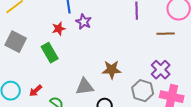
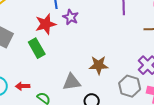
red star: (59, 29) -> (46, 24), size x1.5
red arrow: (36, 91) -> (23, 86), turned 40

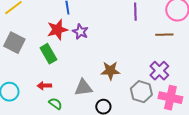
purple star: (71, 17) -> (80, 32), moved
red arrow: (23, 86) -> (44, 86), moved

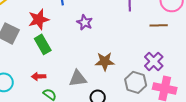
red star: (57, 30) -> (39, 19), moved
purple star: (80, 32) -> (85, 22), moved

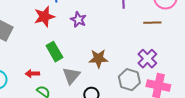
red star: (39, 19) -> (44, 17), moved
green rectangle: (43, 44) -> (54, 52), moved
gray triangle: (78, 78) -> (71, 76), turned -42

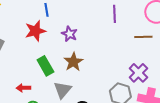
brown star: (98, 59) -> (73, 62), moved, turned -30

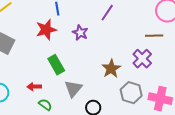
purple line: (114, 14) -> (107, 13), moved, turned 36
brown star: (73, 62) -> (111, 69), moved
purple cross: (138, 73) -> (142, 59), moved

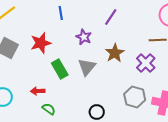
red star: (46, 30) -> (41, 43), moved
brown star: (111, 69) -> (115, 53), moved
gray triangle: (73, 89) -> (87, 67), moved

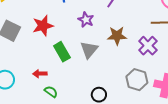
brown star: (115, 53) -> (117, 36), turned 30

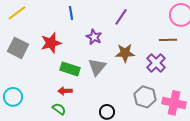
green rectangle: (62, 52) -> (70, 69), turned -42
red arrow: (40, 74) -> (65, 91), moved

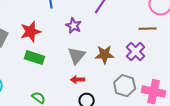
brown star: (125, 53) -> (105, 55), moved
green rectangle: (70, 69) -> (35, 58), moved
red arrow: (65, 91) -> (78, 80), moved

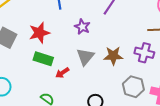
purple cross: (136, 52) -> (144, 53), turned -30
red arrow: (78, 80) -> (62, 73), moved, turned -32

